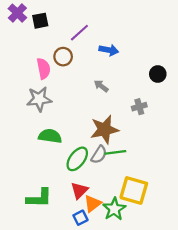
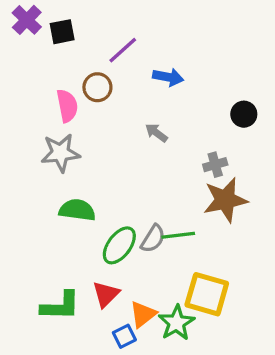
brown star: (104, 130) -> (225, 200), moved
red triangle: (79, 190) -> (106, 294), moved

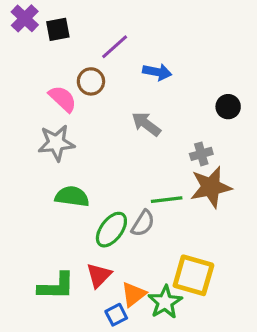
pink semicircle: (67, 106) -> (63, 99), turned -36
gray arrow: (156, 133) -> (146, 124), size x1.4
green line: (178, 235) -> (167, 200), moved

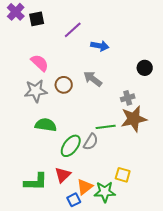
brown circle: (91, 81) -> (64, 85), moved
yellow square: (193, 275) -> (123, 175), size x0.6
green star: (165, 302) -> (105, 192), turned 30

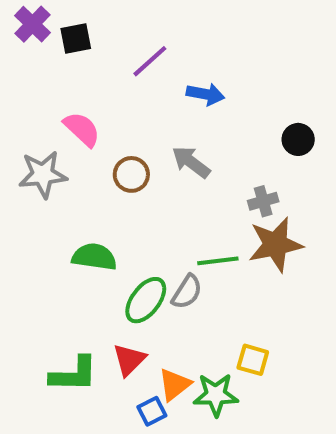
gray star: (36, 91) -> (43, 174), moved

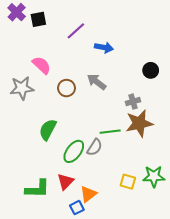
green semicircle: (94, 257) -> (48, 130), turned -70
green star: (216, 395) -> (154, 176), moved

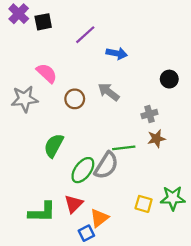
brown star: (139, 123) -> (156, 139), size x0.6
gray semicircle: (95, 147) -> (106, 165), size x1.4

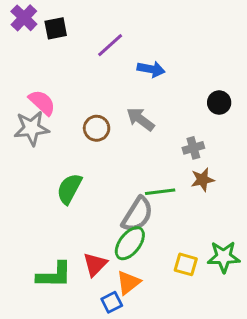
pink semicircle: (47, 73) -> (42, 103), moved
green ellipse: (83, 170) -> (130, 243), moved

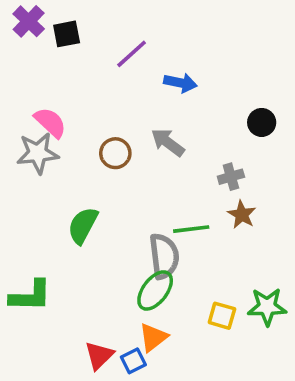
brown star: (202, 180) -> (242, 215), turned -30
gray semicircle: (137, 214) -> (164, 256), turned -39
red triangle: (95, 264) -> (99, 355), moved
green L-shape: (54, 275) -> (30, 296), moved

